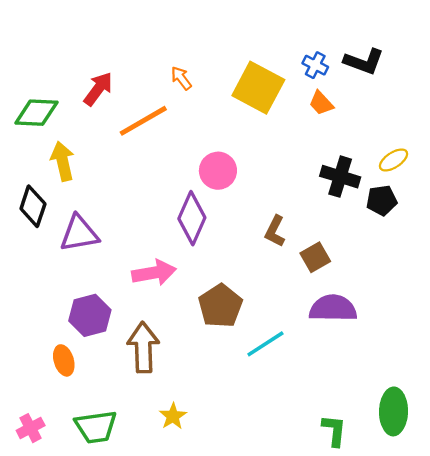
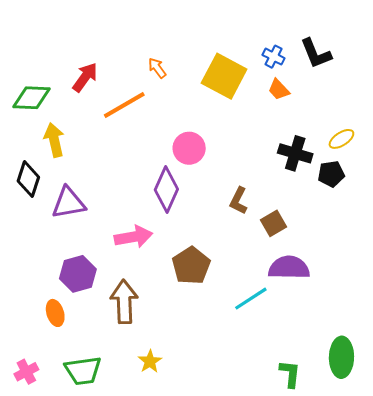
black L-shape: (364, 62) -> (316, 53), turned 48
cyan line: (265, 344) -> (251, 299), moved

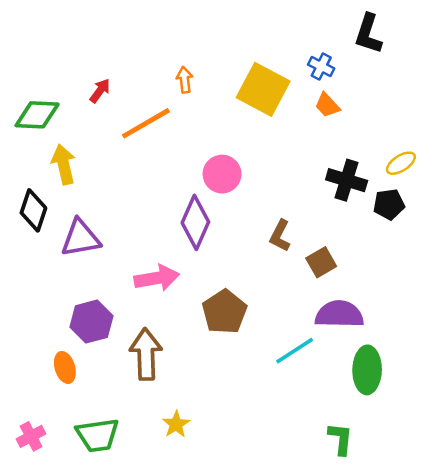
black L-shape: (316, 53) -> (368, 34), moved, turned 40
orange arrow: (157, 68) -> (185, 80), turned 30
red arrow: (85, 77) -> (100, 91), size x0.7
green ellipse: (341, 357) -> (367, 370), moved

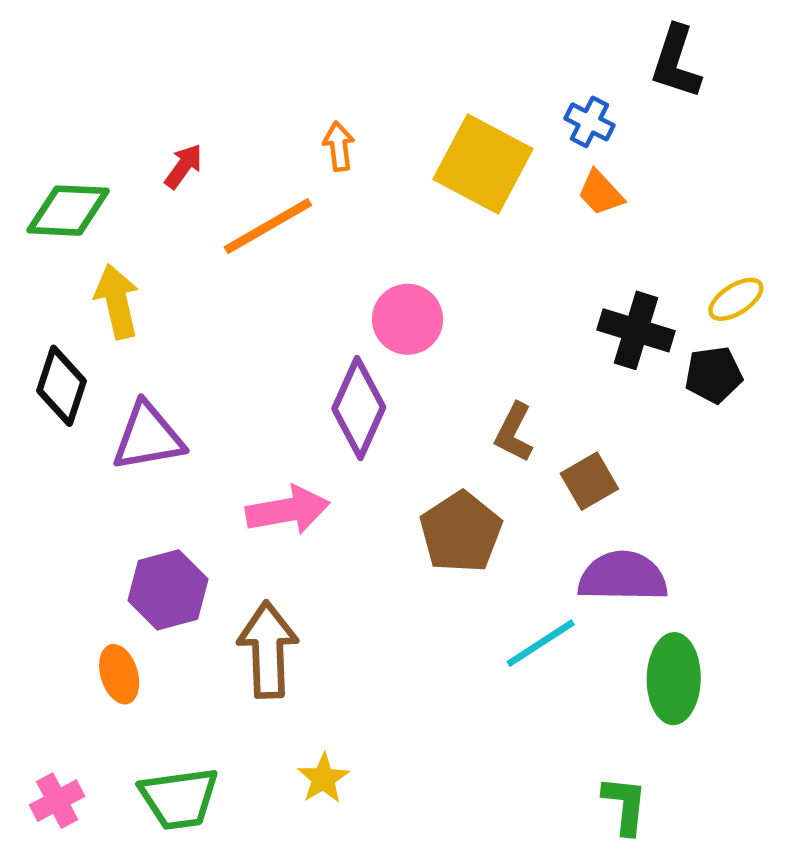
brown pentagon: (224, 312) -> (461, 532), moved

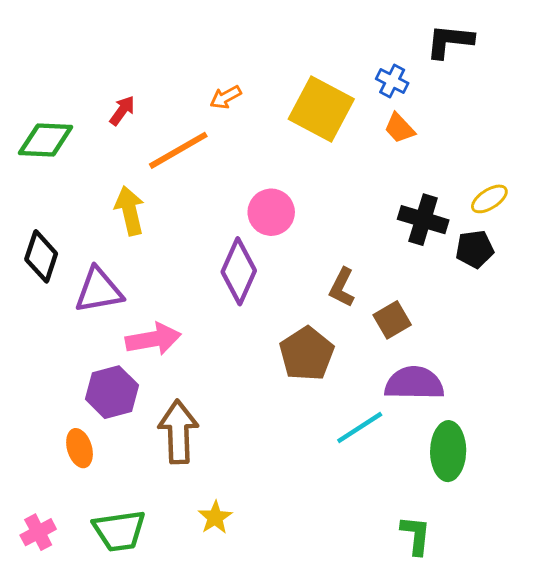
black L-shape: (676, 62) -> (450, 41), turned 78
orange arrow: (339, 146) -> (225, 97), turned -112
yellow arrow: (117, 302) -> (130, 211), moved
pink arrow: (288, 510) -> (153, 339), moved

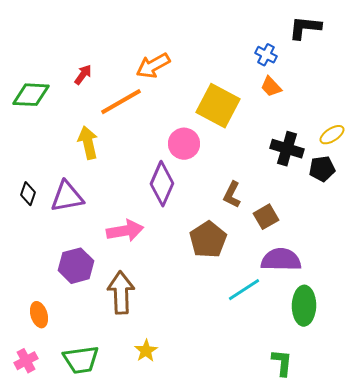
orange arrow: (225, 97) -> (153, 66), size x1.6
yellow square: (321, 109) -> (218, 106), moved
black diamond: (41, 256) -> (28, 194), moved, size x0.7
pink arrow: (153, 339) -> (125, 231), moved
orange ellipse: (80, 448) -> (39, 315), moved

